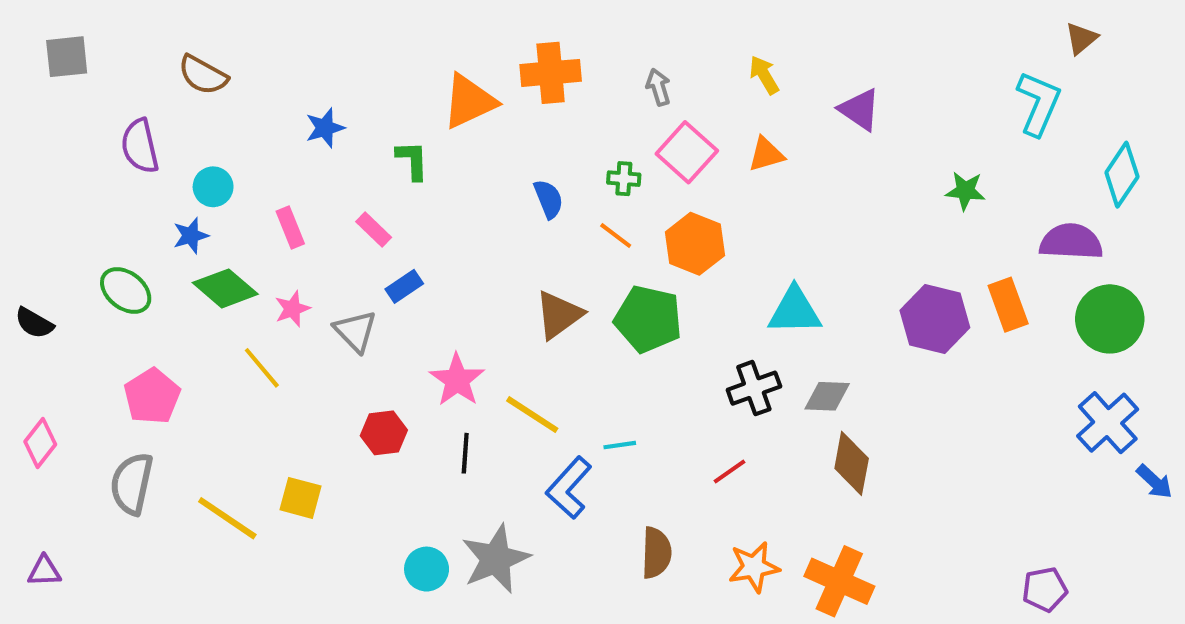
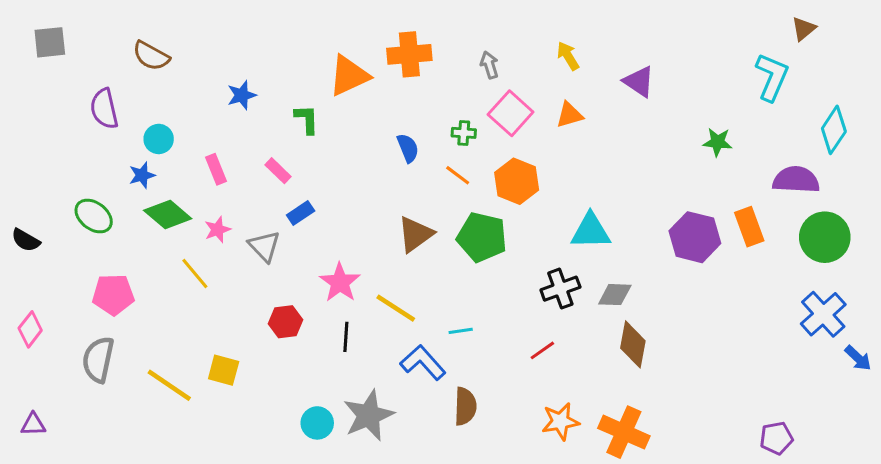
pink pentagon: (152, 396) -> (113, 295), turned 30
blue L-shape: (569, 488) -> (423, 363), turned 96
brown semicircle: (656, 553) -> (465, 406), moved

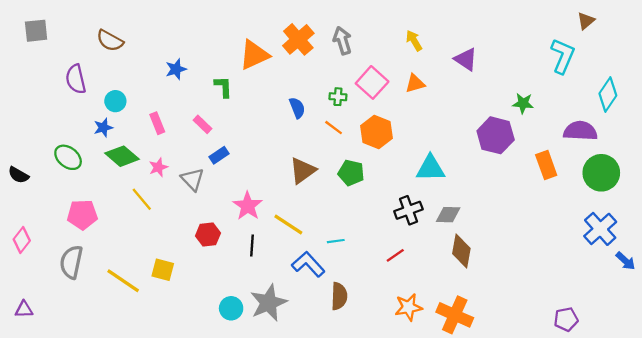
orange cross: (409, 54) -> (298, 39), turned -36
gray arrow: (489, 65) -> (342, 41), moved, size x1.4
green pentagon: (482, 237) -> (351, 173), size x0.7
purple hexagon: (695, 237) -> (496, 135), moved

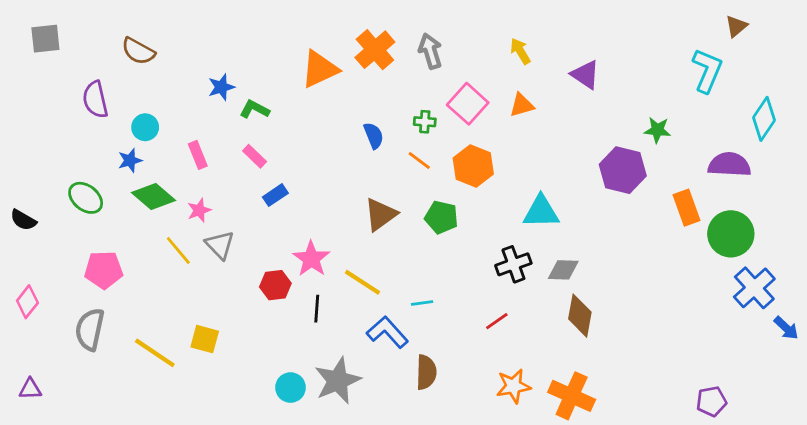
green L-shape: (223, 87) -> (255, 109), moved, turned -60
green circle: (601, 173) -> (731, 234), moved
gray triangle: (193, 179) -> (220, 245), moved
red hexagon: (208, 234) -> (275, 285), moved

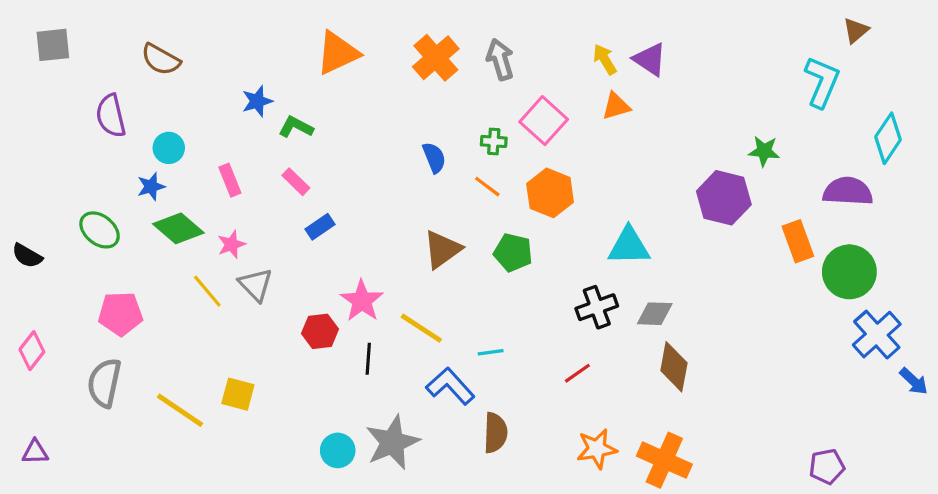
orange triangle: (320, 69) -> (338, 53), moved
purple triangle: (585, 75) -> (650, 59), moved
orange triangle: (522, 105) -> (616, 106), moved

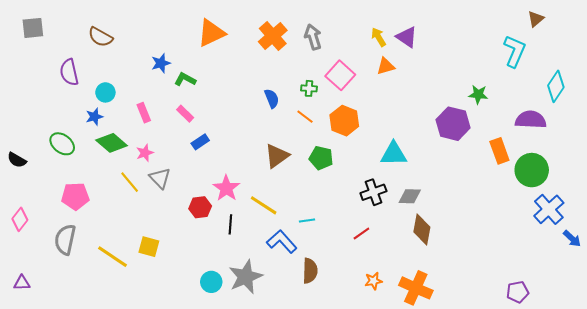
orange star: (597, 449) -> (373, 281), size x0.7

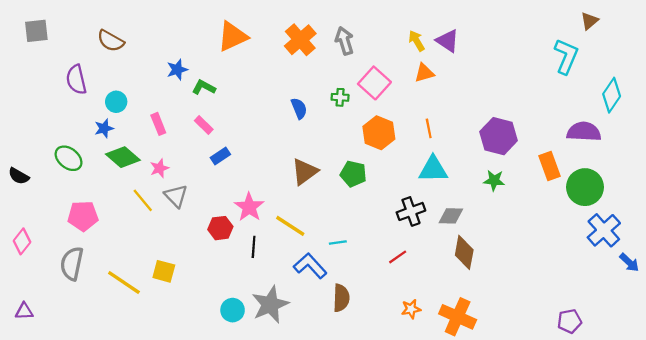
green star: (478, 94) -> (494, 180), moved
orange line: (305, 117) -> (429, 128), moved, turned 42

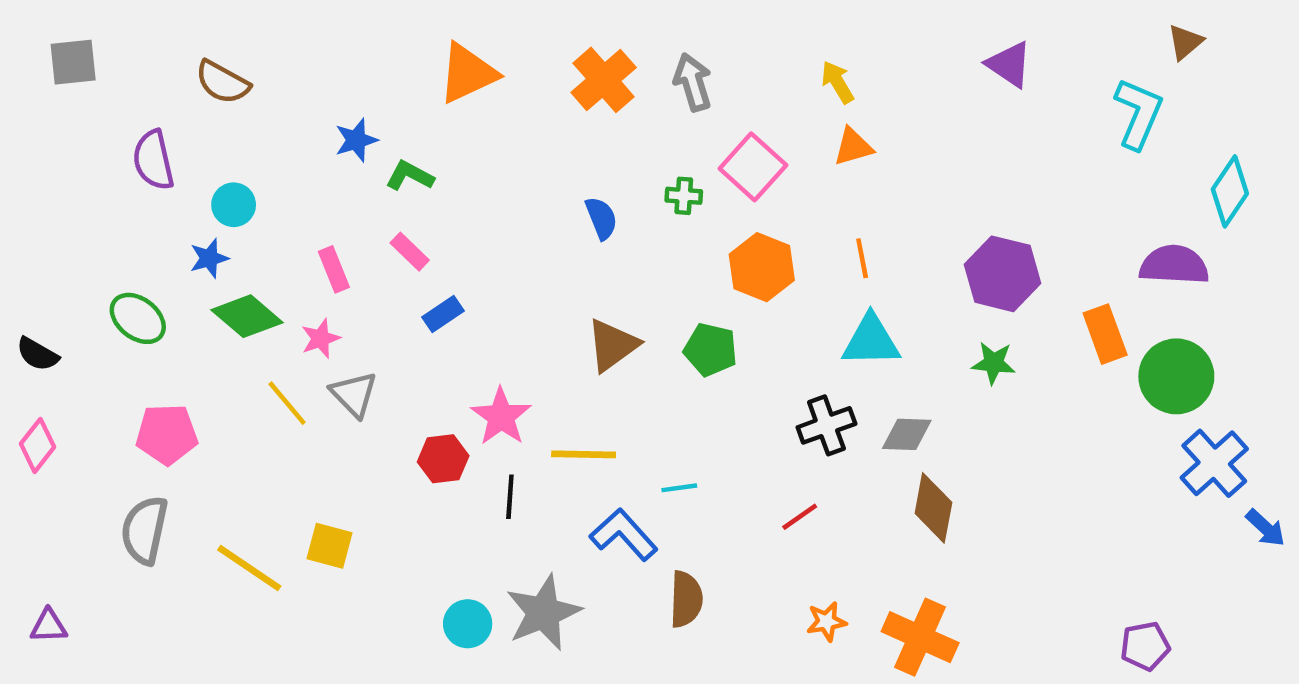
purple triangle: (448, 41) -> (1009, 64), moved
pink rectangle: (158, 124) -> (334, 269), moved
yellow line: (290, 226) -> (584, 454), turned -32
pink diamond: (22, 241) -> (37, 445), moved

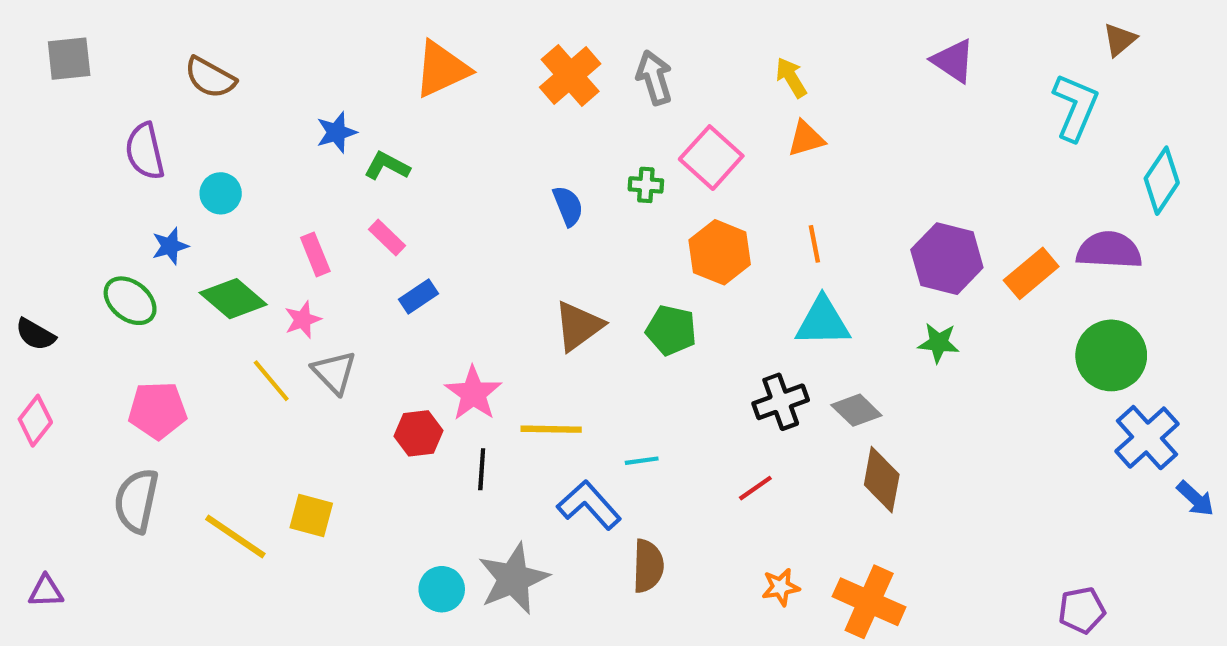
blue star: (209, 258) -> (170, 246), moved
orange rectangle: (1105, 334) -> (1031, 273), moved, turned 70
gray diamond: (907, 434) -> (856, 410), turned 42

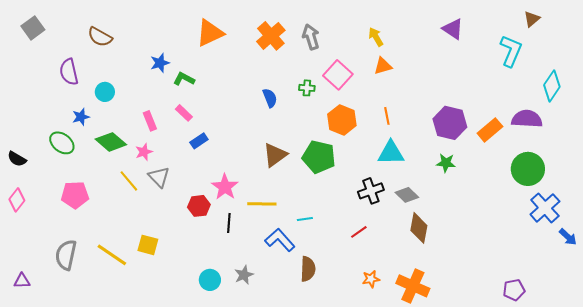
gray square: (69, 59) -> (33, 28), turned -30
green pentagon: (671, 330) -> (319, 157), size x1.4
gray semicircle: (136, 501) -> (66, 255), moved
gray star: (513, 579) -> (244, 275), size x0.6

